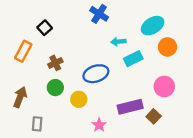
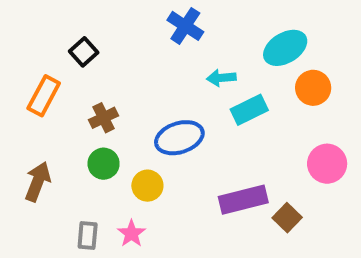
pink circle: (164, 86) -> (327, 164), moved
gray rectangle: (37, 124) -> (88, 236), moved
pink star: (99, 125) -> (131, 234), moved

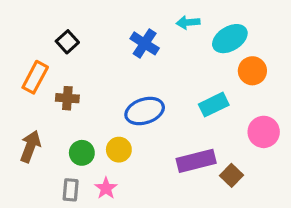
blue cross: (185, 26) -> (145, 43), moved
cyan arrow: (221, 78) -> (188, 23), moved
cyan rectangle: (249, 110) -> (214, 105), moved
brown cross: (104, 118) -> (67, 98), moved, turned 30
green circle: (104, 164) -> (82, 153), moved

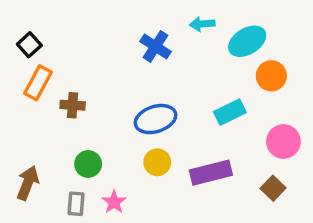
black square: (67, 42) -> (29, 45), moved
brown arrow: (30, 146) -> (28, 183), moved
yellow circle: (119, 150) -> (157, 162), moved
brown square: (231, 175) -> (273, 188), moved

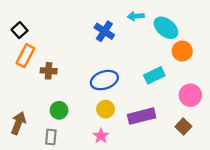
cyan ellipse: (247, 41) -> (166, 28), turned 70
pink star: (114, 202) -> (101, 136), moved

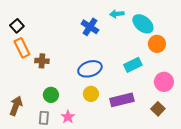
orange rectangle: (25, 56) -> (22, 48), turned -54
pink star: (101, 136) -> (68, 117), moved

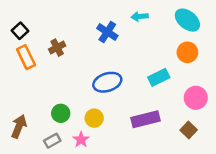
cyan ellipse: (143, 24) -> (187, 20), moved
brown cross: (42, 61) -> (57, 48), moved, turned -32
yellow circle: (91, 94) -> (94, 118), moved
gray rectangle: (44, 118) -> (52, 141), turned 56

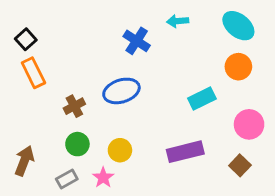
brown cross: (57, 48) -> (74, 106), moved
blue ellipse: (107, 82) -> (121, 91), moved

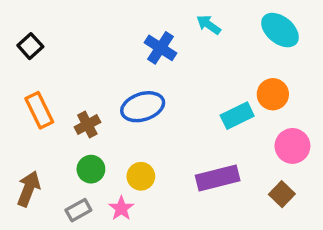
cyan arrow: (178, 21) -> (209, 25), turned 40
orange circle: (238, 67) -> (273, 94), moved
orange rectangle: (33, 73) -> (39, 110), moved

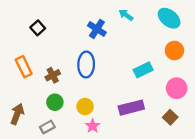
black square: (30, 46) -> (38, 28), moved
orange circle: (273, 94) -> (174, 50), moved
blue ellipse: (143, 107) -> (86, 65), turned -70
pink star: (121, 208) -> (93, 126), moved

